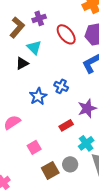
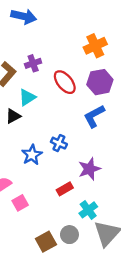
cyan triangle: (34, 47) -> (27, 97), turned 42
pink square: (34, 147) -> (20, 203), moved

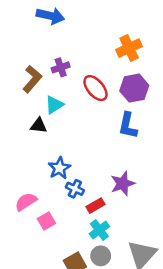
black triangle: (13, 116) -> (39, 126), turned 35
blue L-shape: (94, 116) -> (128, 126), turned -50
blue cross: (59, 143) -> (75, 189), moved
cyan cross: (88, 210) -> (99, 230), moved

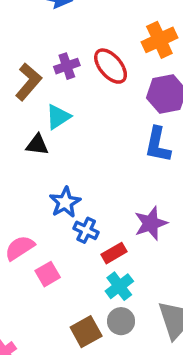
red ellipse: (96, 88) -> (111, 66), moved

